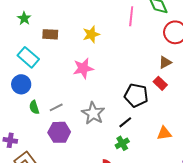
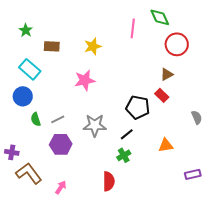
gray star: (93, 113) -> (95, 125), turned -30

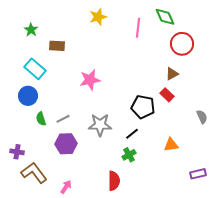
yellow star: (93, 46) -> (98, 17), moved

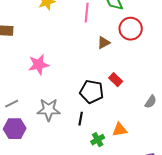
brown triangle: (172, 74) -> (104, 43), moved
gray semicircle: (202, 117) -> (151, 102), turned 56
black line: (132, 134) -> (81, 119), turned -40
green cross: (129, 155) -> (98, 140), moved

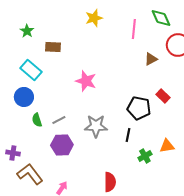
pink star: (39, 65) -> (86, 81), turned 30

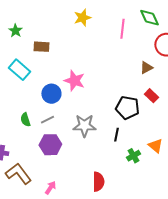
brown triangle: (151, 59) -> (146, 68), moved
blue circle: (24, 97) -> (51, 94), moved
orange triangle: (167, 146) -> (155, 146), turned 49

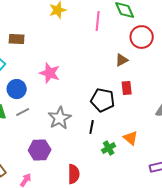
blue circle: (51, 94) -> (17, 89), moved
red rectangle: (151, 96) -> (127, 88), turned 40
gray star: (84, 126) -> (60, 118), turned -30
purple hexagon: (50, 145) -> (40, 150), moved

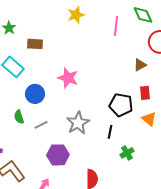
gray line: (23, 112) -> (41, 125), moved
orange triangle: (131, 138) -> (149, 119), moved

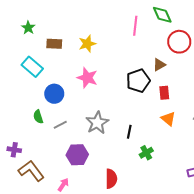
yellow star: (76, 15) -> (87, 44), moved
black pentagon: (121, 105) -> (138, 81), moved, turned -30

